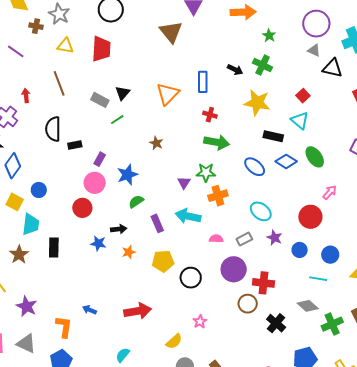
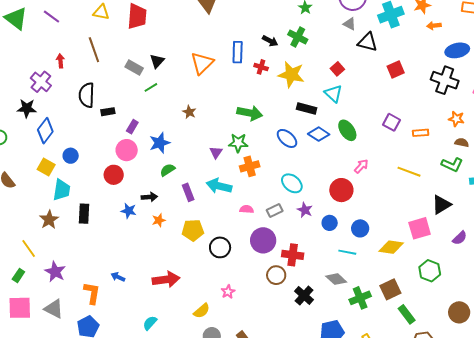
red cross: (210, 115) -> (261, 67), moved

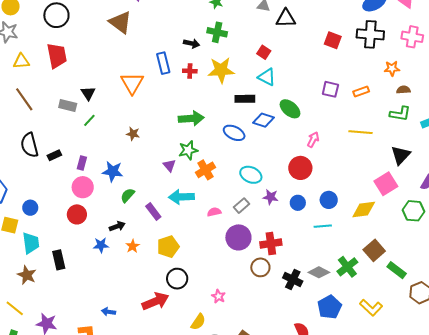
red square: (396, 69) -> (333, 40), moved, turned -30
blue star: (160, 143) -> (113, 171), turned -30
black circle: (220, 247) -> (177, 279), moved
green hexagon: (430, 271) -> (413, 211), moved
gray diamond: (336, 279) -> (319, 272), moved

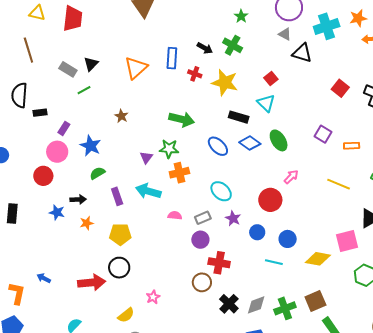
purple circle: (238, 237) -> (200, 240), moved, size x0.7
gray diamond: (319, 272) -> (256, 305), turned -65

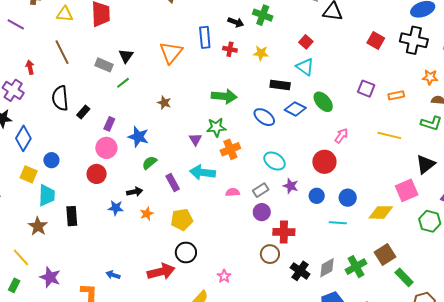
yellow star: (225, 83) -> (261, 53), size x0.6
black rectangle: (40, 113) -> (83, 112), turned -32

